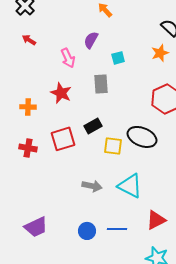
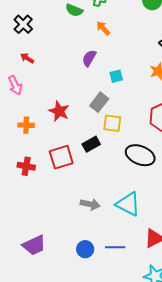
pink arrow: (68, 58) -> (15, 85), moved
gray rectangle: (101, 84) -> (99, 102), turned 42
yellow square: (113, 146) -> (112, 123), moved

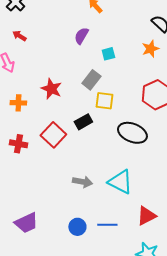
red square: (61, 157) -> (53, 135), turned -30

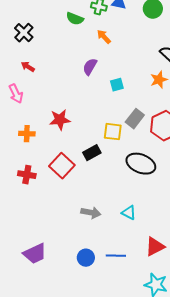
gray rectangle: (91, 80) -> (135, 119), moved
red star: (51, 89) -> (60, 120), turned -30
cyan triangle: (120, 182) -> (129, 213), size x0.6

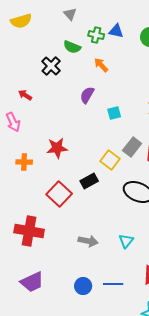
black cross: (24, 33) -> (51, 66), moved
yellow square: (113, 132) -> (110, 160), turned 30
red cross: (27, 175) -> (29, 231), moved, size x1.6
cyan triangle: (129, 213) -> (126, 241), turned 42

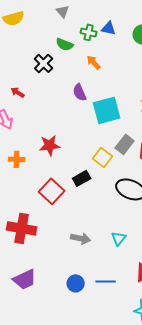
purple semicircle: (87, 95) -> (80, 92), turned -54
cyan square: (114, 113) -> (107, 110), size x2.0

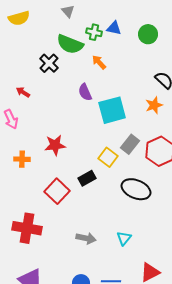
green semicircle: (65, 44) -> (70, 44), size x1.5

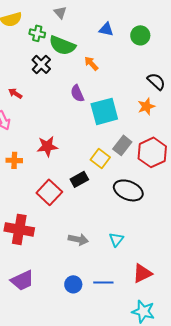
green cross: (94, 32) -> (37, 33), moved

